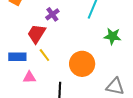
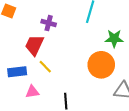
purple cross: (52, 14) -> (49, 23), turned -32
orange circle: (82, 64) -> (101, 65), moved

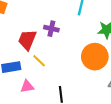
purple cross: (49, 23) -> (51, 29), moved

